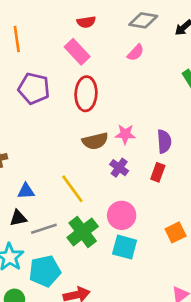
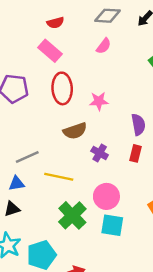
pink star: (125, 134) -> (99, 101), moved
yellow line: (72, 189) -> (59, 177), turned -36
gray line: (44, 229) -> (27, 157), moved

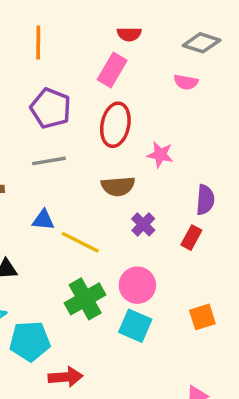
pink semicircle: (104, 46) -> (186, 82), turned 49
pink rectangle: (50, 51) -> (112, 70), turned 65
gray line: (27, 157) -> (49, 161), moved
blue triangle: (17, 183) -> (43, 220), moved

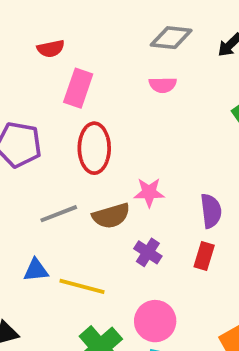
red semicircle: (129, 34) -> (51, 49), moved
pink star: (160, 155) -> (149, 192), moved
gray line: (49, 161) -> (59, 214), moved

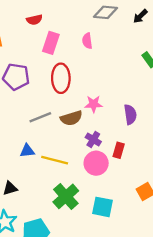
pink semicircle: (163, 85) -> (87, 41), moved, turned 84
red rectangle: (204, 256) -> (119, 150), moved
pink circle: (155, 321) -> (96, 163), moved

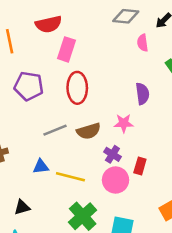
red semicircle: (34, 20) -> (49, 24), size x1.5
pink semicircle: (87, 41) -> (143, 43), moved
pink star: (94, 104) -> (124, 123), moved
purple semicircle: (130, 115) -> (142, 94), moved

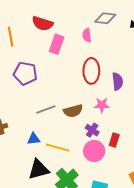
red semicircle: (49, 24) -> (42, 23), turned 30
pink semicircle: (143, 43) -> (87, 35), moved
red ellipse: (77, 88) -> (91, 71), moved
black triangle: (22, 207) -> (39, 170), moved, size x1.6

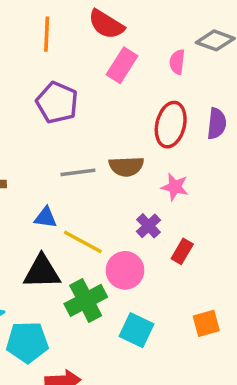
purple semicircle: (117, 81) -> (217, 124), moved
brown semicircle: (73, 111) -> (126, 166), moved
pink circle: (94, 151) -> (125, 270), moved

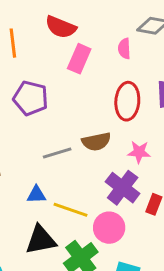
purple cross: (149, 226) -> (123, 188), size x1.6

